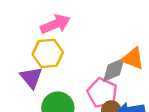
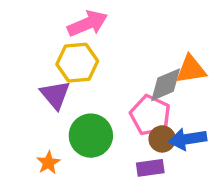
orange triangle: (133, 58) -> (191, 69), turned -30

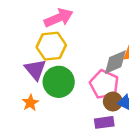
green circle: (91, 136) -> (59, 82), moved
orange star: (48, 163) -> (30, 103), moved

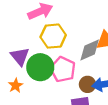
yellow hexagon: (51, 46) -> (53, 36), moved
pink pentagon: (104, 84) -> (63, 69), moved

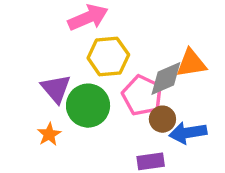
pink pentagon: (63, 69) -> (142, 95), moved
brown circle: (87, 84) -> (162, 119), moved

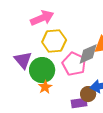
brown circle: (162, 119) -> (88, 94), moved
orange star: (49, 134) -> (45, 87), moved

